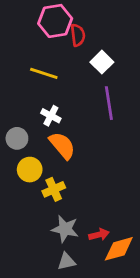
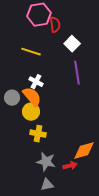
orange semicircle: (62, 145) -> (32, 97), moved
yellow circle: (30, 170) -> (31, 112), moved
yellow cross: (54, 189) -> (38, 134), turned 35
orange diamond: (119, 249) -> (84, 151), moved

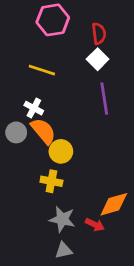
red semicircle: (55, 25) -> (99, 33), moved
white cross: (36, 82) -> (34, 108), moved
yellow circle: (31, 112) -> (61, 151), moved
red arrow: (70, 166) -> (95, 225), turned 40

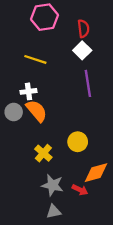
white cross: (34, 108) -> (28, 91), turned -35
yellow circle: (61, 151) -> (78, 142), moved
yellow cross: (51, 181) -> (43, 153), turned 30

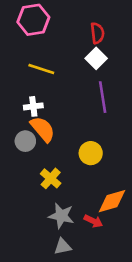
pink hexagon: (44, 17) -> (33, 20), moved
gray circle: (14, 112) -> (25, 141), moved
yellow circle: (78, 142) -> (91, 153), moved

